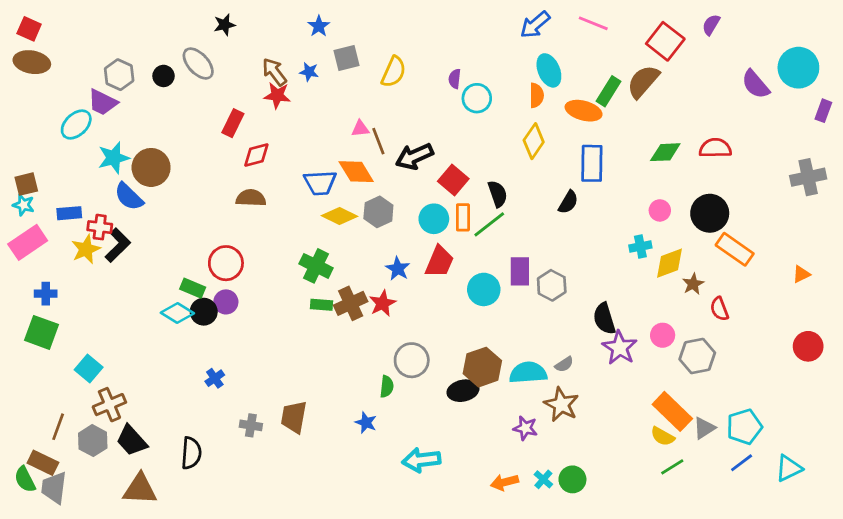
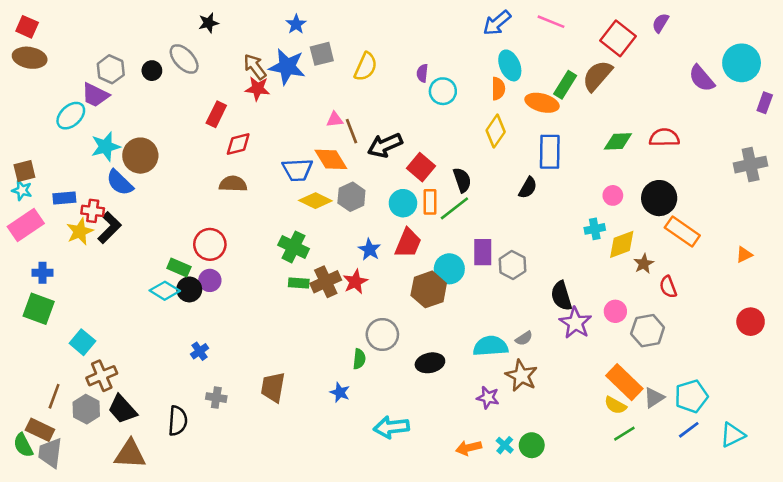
blue star: (309, 72) -> (287, 67), size x2.0
brown hexagon: (482, 367) -> (429, 289), moved
gray cross: (251, 425) -> (216, 398), moved

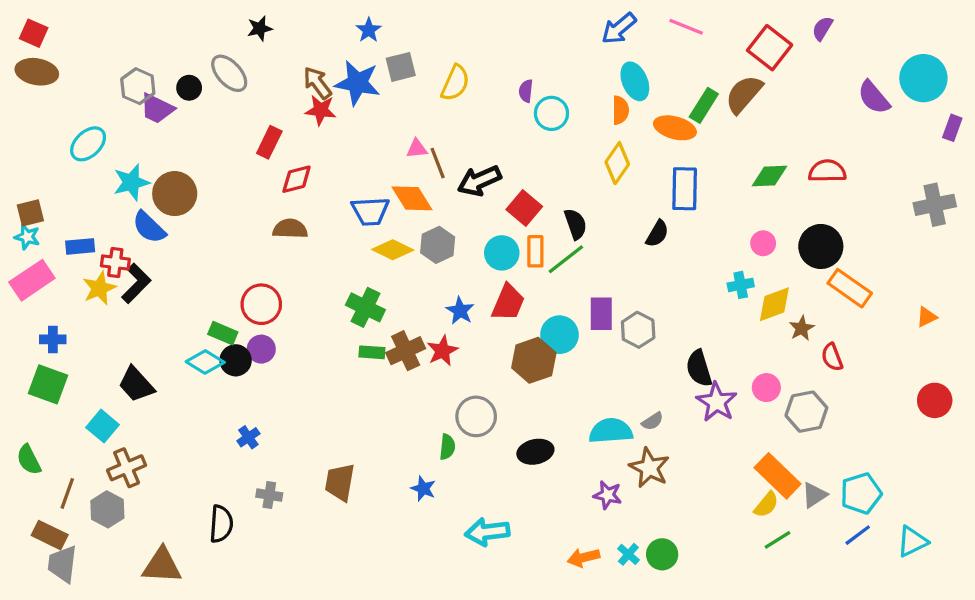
purple trapezoid: (95, 95) -> (157, 109), moved
yellow semicircle: (615, 405) -> (766, 505), turned -80
black trapezoid: (122, 409) -> (136, 384), moved
green semicircle: (23, 445) -> (29, 460), moved

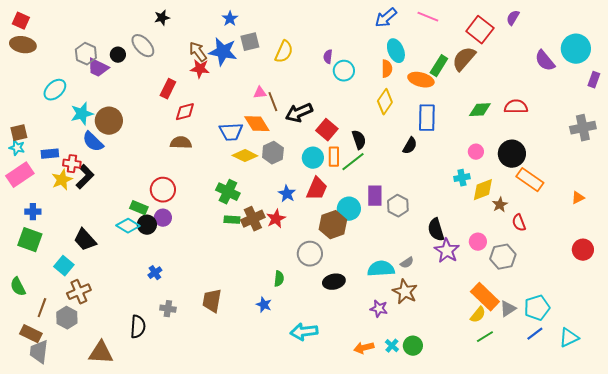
gray circle: (476, 416) -> (310, 254), moved

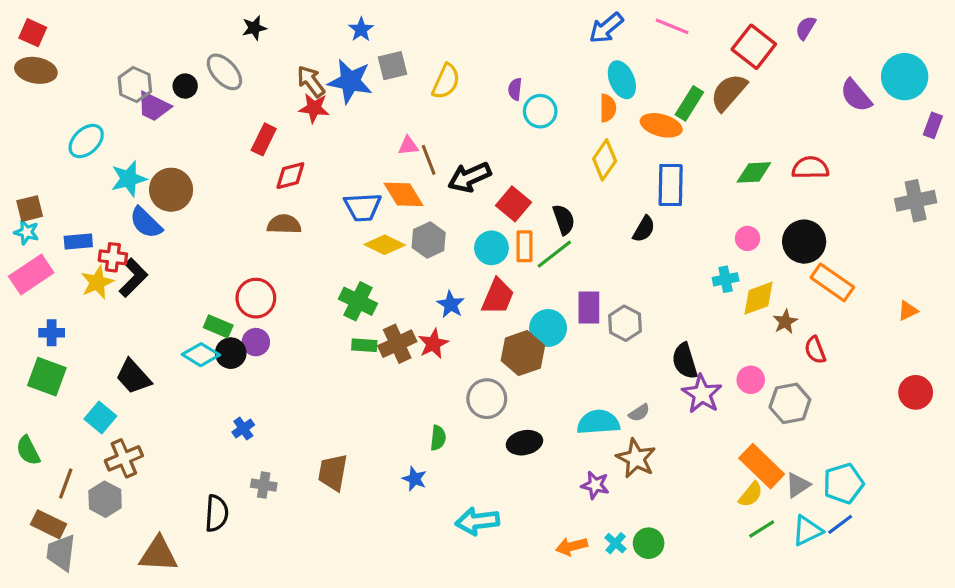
cyan triangle: (569, 338) -> (807, 531), moved

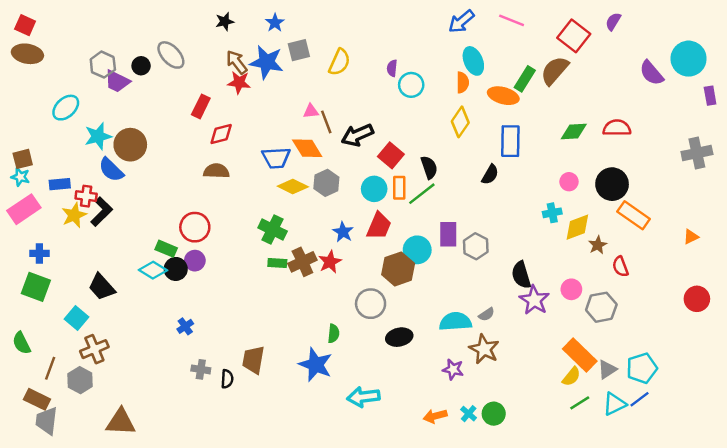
black star: (254, 28) -> (225, 22), moved
purple rectangle: (933, 125) -> (710, 96), turned -30
blue star: (415, 479) -> (316, 365), size x1.8
black semicircle: (217, 513) -> (227, 379), moved, size x0.7

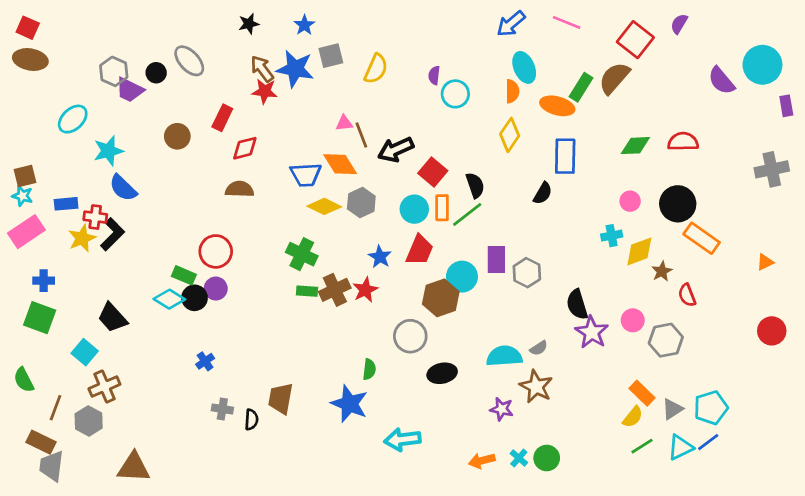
brown circle: (130, 145) -> (177, 136), moved, size x0.7
orange rectangle: (580, 355) -> (642, 393), size x0.7

